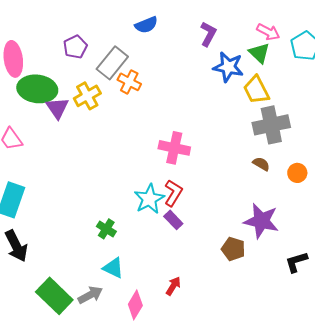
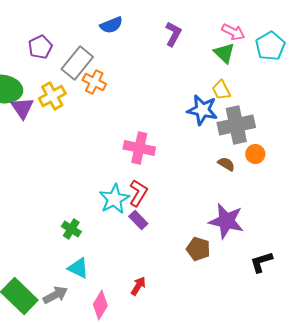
blue star: (228, 67) -> (202, 110), moved
yellow trapezoid: (256, 90) -> (221, 90), size x0.7
orange circle: (297, 173) -> (255, 154), moved

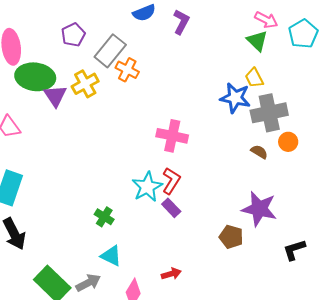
purple L-shape: (173, 34) -> (181, 22), moved
red arrow: (138, 286) -> (171, 274), turned 42

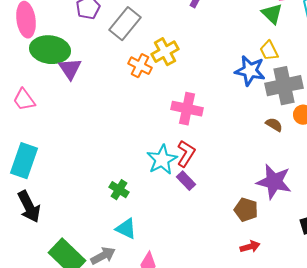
orange cross: (127, 70) -> (140, 66), moved
yellow cross: (85, 84) -> (165, 52), moved
red arrow: (171, 274) -> (250, 247), moved

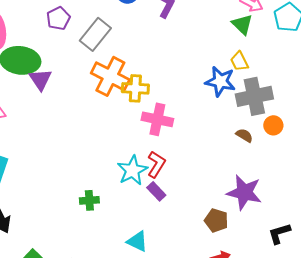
yellow cross: (165, 52) -> (135, 88), moved, turned 32
orange cross: (140, 66) -> (110, 76), size x1.6
green cross: (119, 190) -> (89, 200), turned -36
cyan triangle: (126, 229) -> (137, 241), moved

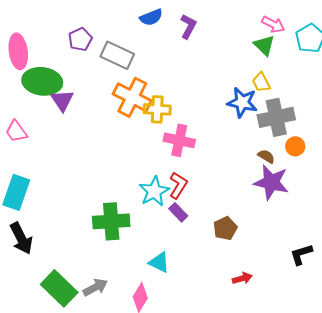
gray rectangle: (95, 34) -> (117, 55), turned 76
purple star: (244, 192) -> (271, 182), moved
green cross: (89, 200) -> (111, 221), size x1.8
brown pentagon: (216, 220) -> (225, 228), moved, turned 30

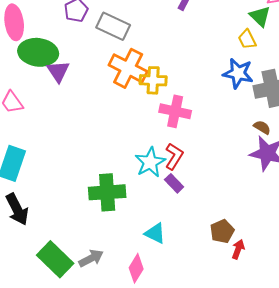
yellow trapezoid: (261, 82) -> (247, 39), moved
brown pentagon: (225, 228) -> (222, 231), moved
red arrow: (242, 278) -> (238, 249), turned -54

